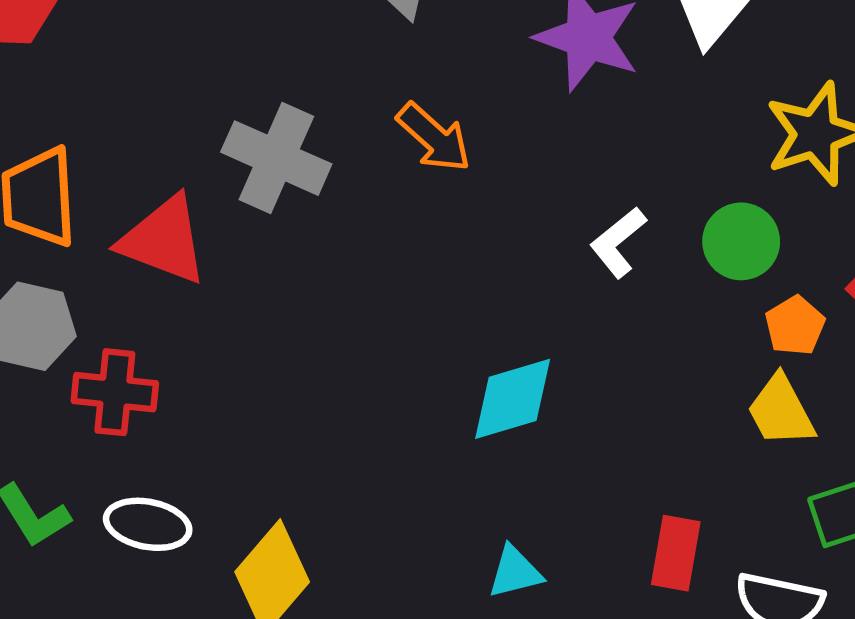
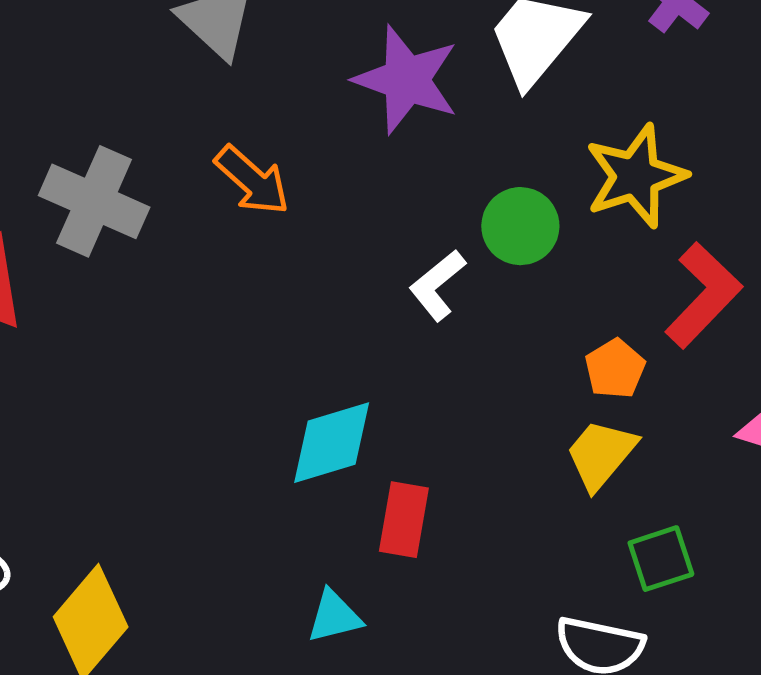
green circle: (741, 241) -> (520, 226), moved
yellow trapezoid: (781, 411) -> (601, 454), turned 68
red rectangle: (676, 553) -> (404, 520), moved

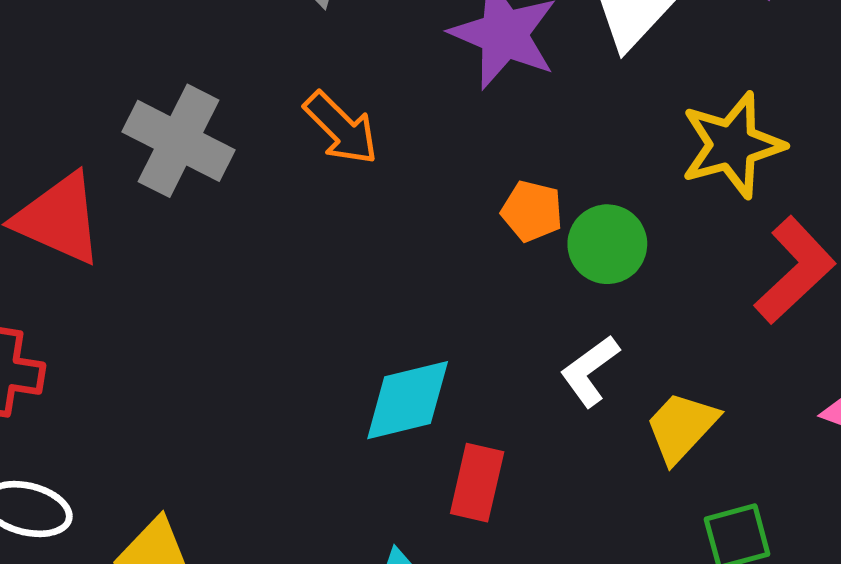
green circle: (520, 226) -> (607, 244), moved
white L-shape: (437, 285) -> (590, 371), moved
orange pentagon: (615, 369) -> (532, 211), moved, turned -30

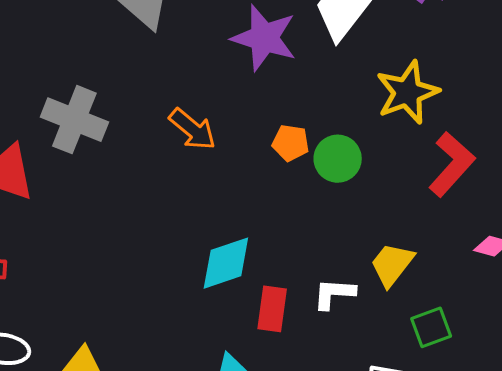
orange arrow: (341, 128) -> (192, 129), moved
white L-shape: (590, 371) -> (334, 294), moved, turned 45

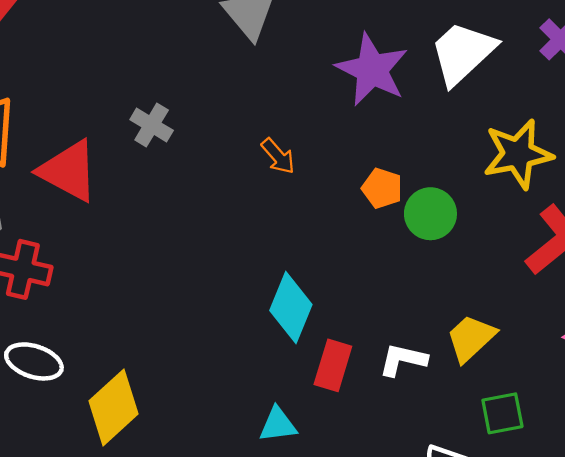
gray cross: (74, 120) -> (152, 125), size x0.6
orange arrow: (192, 129) -> (278, 156), size x0.7
cyan diamond: (226, 263) -> (291, 307), turned -58

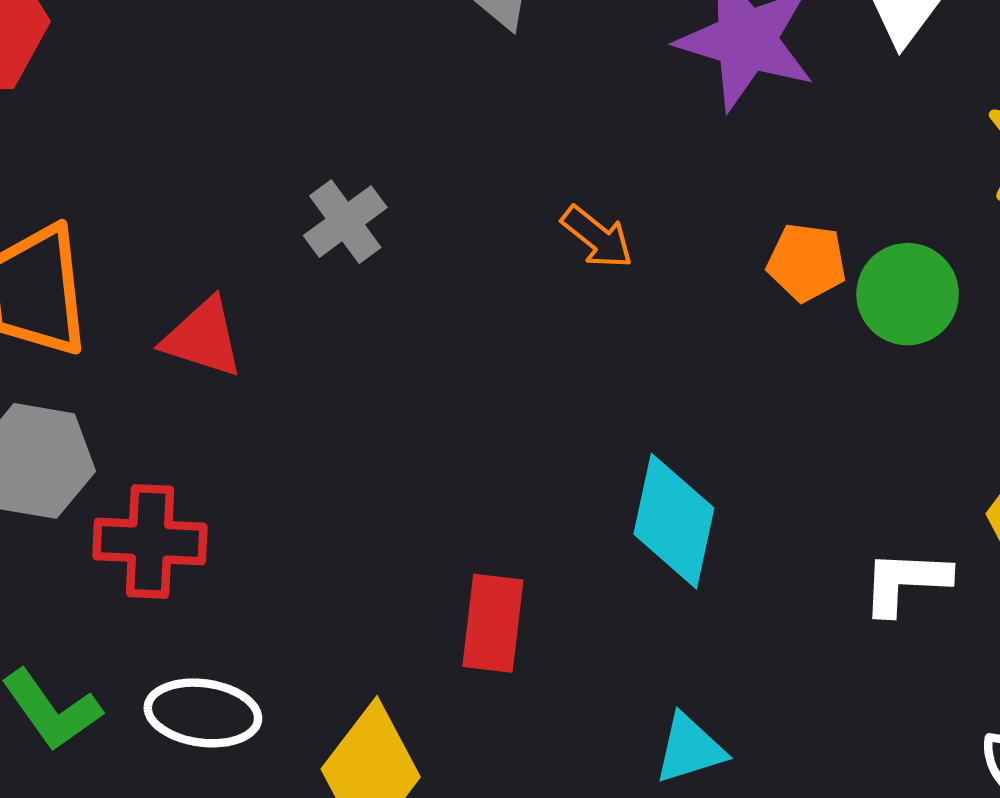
gray cross: (152, 125) -> (345, 222), turned 33
red triangle: (69, 171) -> (203, 338), size x0.7
red rectangle: (333, 365) -> (493, 623), moved

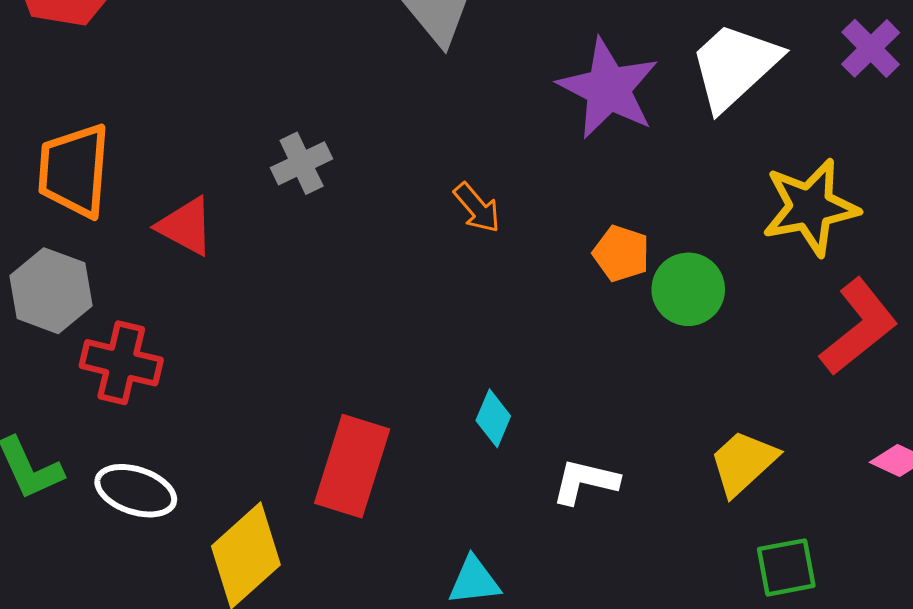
cyan diamond: (674, 521) -> (493, 418), size x0.6
white L-shape: (906, 582) -> (585, 481), moved
red rectangle: (493, 623) -> (352, 466), size x1.4

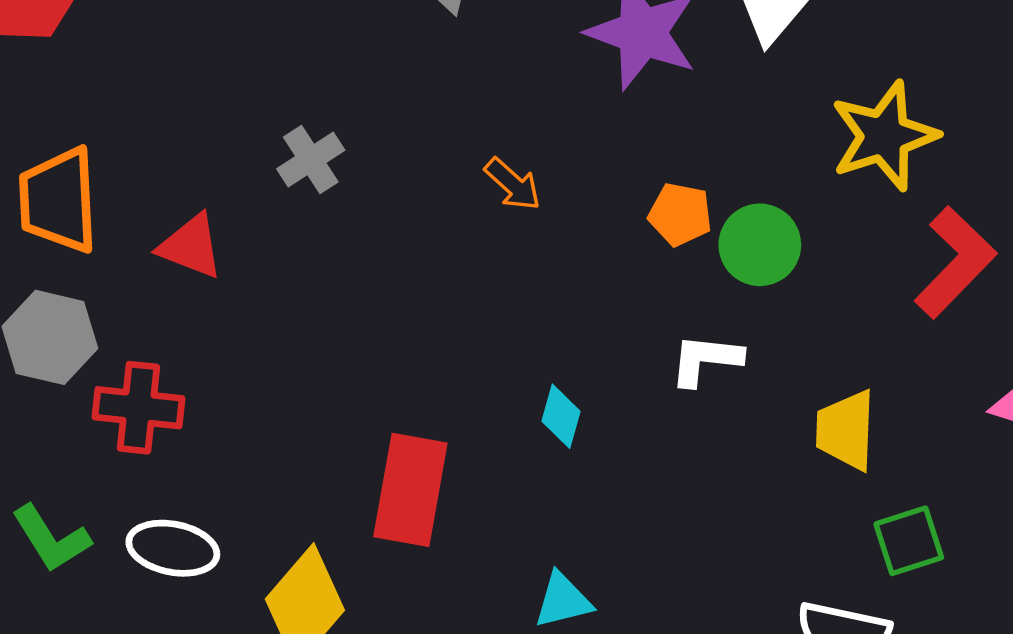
yellow trapezoid: (743, 463) -> (846, 430), turned -38
white L-shape: (585, 481) -> (706, 360), moved

